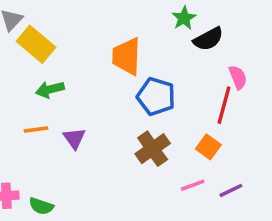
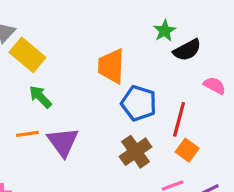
pink semicircle: (238, 77) -> (215, 86), turned -40
green arrow: (50, 89) -> (40, 97), turned 60
red line: (224, 105) -> (179, 119), moved
purple triangle: (74, 138) -> (63, 142), size x1.5

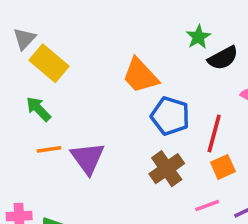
orange trapezoid: (111, 66) -> (140, 76), turned -45
green arrow: (40, 97) -> (38, 109), moved
orange square: (187, 150) -> (223, 167), turned 30

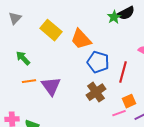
black semicircle: (223, 58) -> (126, 13), moved
yellow rectangle: (49, 63) -> (51, 30), moved
orange square: (223, 167) -> (129, 101), moved

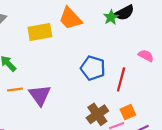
yellow rectangle: (51, 30) -> (40, 32), turned -50
orange trapezoid: (81, 39) -> (70, 18), moved
brown cross: (96, 92) -> (97, 114), moved

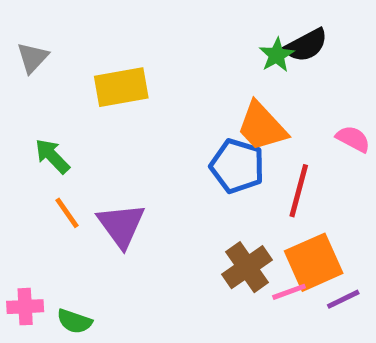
orange trapezoid: (70, 18) -> (262, 127), moved
orange line: (15, 89) -> (67, 213), turned 63
orange square: (128, 112) -> (314, 262), size x1.6

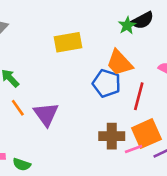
yellow rectangle: (121, 87) -> (68, 42), moved
brown cross: (247, 267) -> (112, 136), turned 35

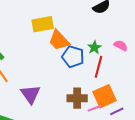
green star: (127, 25) -> (94, 48), moved
orange trapezoid: (119, 63) -> (59, 40), moved
purple triangle: (46, 114) -> (30, 94), moved

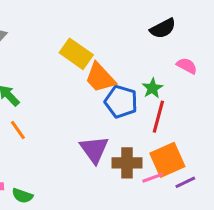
yellow rectangle: (43, 24) -> (76, 54), turned 45
pink semicircle: (121, 45) -> (187, 66), moved
purple triangle: (30, 94) -> (94, 149), moved

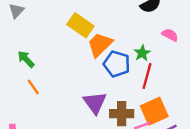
orange trapezoid: (100, 78) -> (100, 45), turned 88

